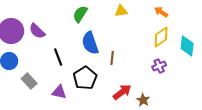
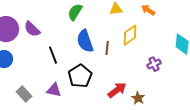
orange arrow: (161, 12) -> (148, 10), moved
yellow diamond: (161, 37) -> (130, 35), moved
brown line: (112, 58) -> (107, 48), moved
gray rectangle: (29, 81) -> (24, 94), moved

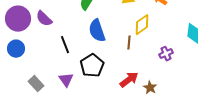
brown line: (107, 48) -> (129, 43), moved
purple triangle: (54, 90) -> (66, 80), turned 42

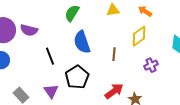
purple semicircle: (44, 19) -> (29, 30), turned -30
yellow diamond: (142, 25) -> (139, 36), moved

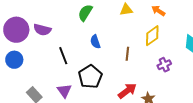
blue semicircle: (82, 42) -> (95, 42), size x0.6

